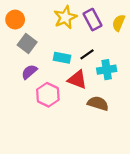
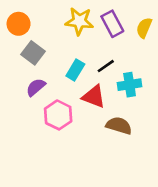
yellow star: (65, 17) -> (79, 21), turned 30
cyan rectangle: (62, 58) -> (75, 70), turned -70

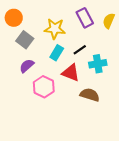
yellow star: (79, 21) -> (55, 29), moved

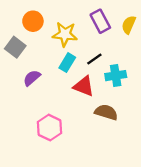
orange circle: (14, 18) -> (33, 21), moved
gray square: (25, 40) -> (15, 47), moved
pink hexagon: (44, 87) -> (50, 128), moved

